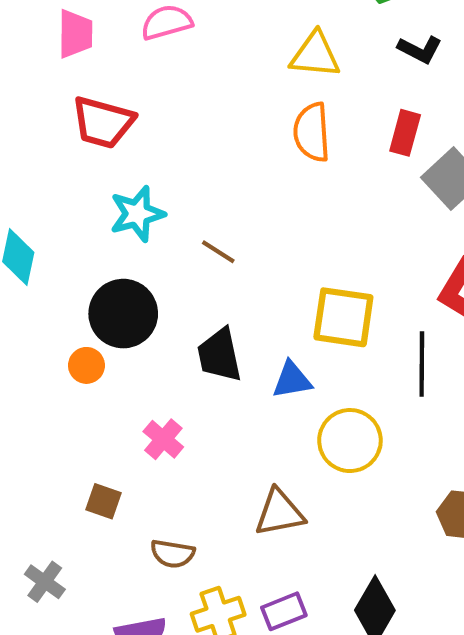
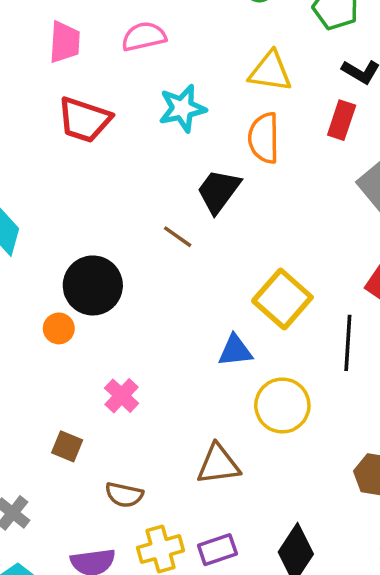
red rectangle: (405, 133) -> (342, 120), moved
cyan star: (137, 214) -> (182, 108), moved
yellow square: (343, 317) -> (282, 299), turned 30
black trapezoid: (219, 355) -> (219, 191), moved, turned 45

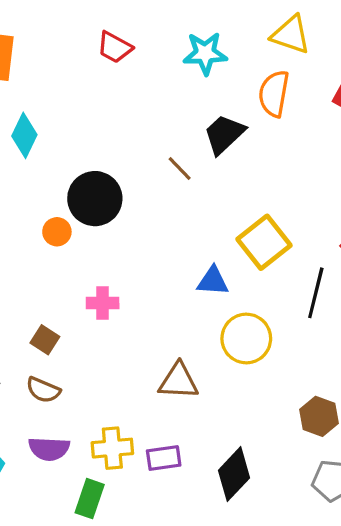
red trapezoid: (84, 120) -> (115, 47), size x0.7
pink cross: (122, 396) -> (103, 303), turned 36
brown semicircle: (124, 495) -> (43, 390), moved

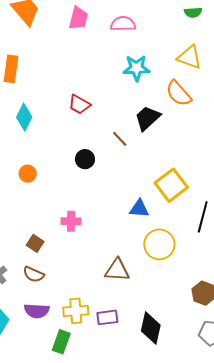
red trapezoid: (115, 47) -> (79, 105), moved
orange semicircle: (274, 94) -> (179, 93), turned -52
black circle: (95, 199) -> (85, 159), moved, size x0.6
orange circle: (57, 232) -> (28, 174), moved
black diamond: (234, 474) -> (151, 328), turned -32

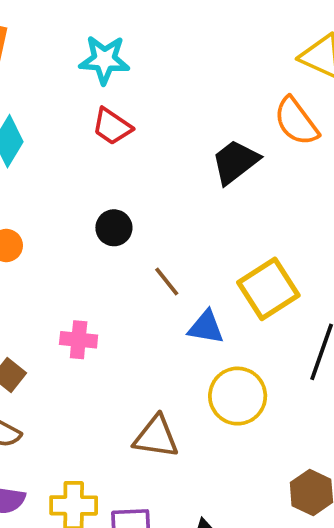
cyan star: (136, 68) -> (104, 60), moved
brown line: (120, 139) -> (167, 281), moved

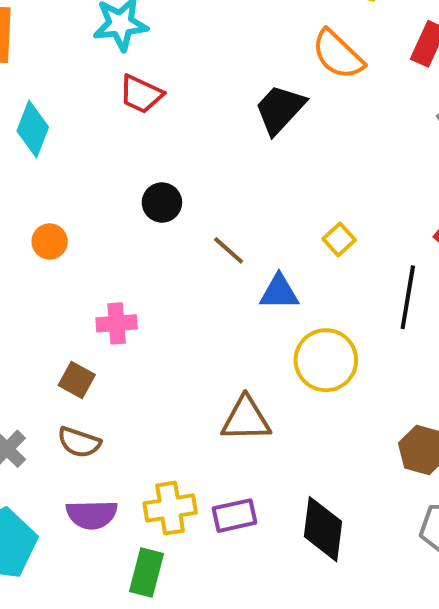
yellow square: (268, 289) -> (339, 239), size x0.5
pink cross: (79, 340) -> (117, 323), moved

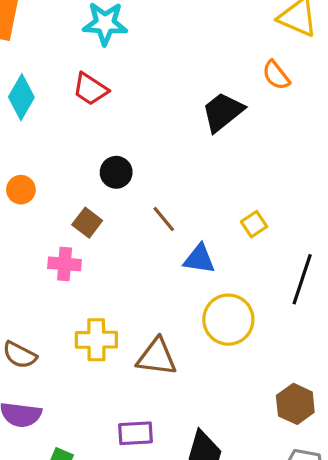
orange semicircle: (338, 55) -> (276, 75), size x0.7
red trapezoid: (141, 94) -> (90, 89), moved
brown square: (77, 380) -> (87, 223), moved
yellow cross: (170, 508) -> (96, 340), moved

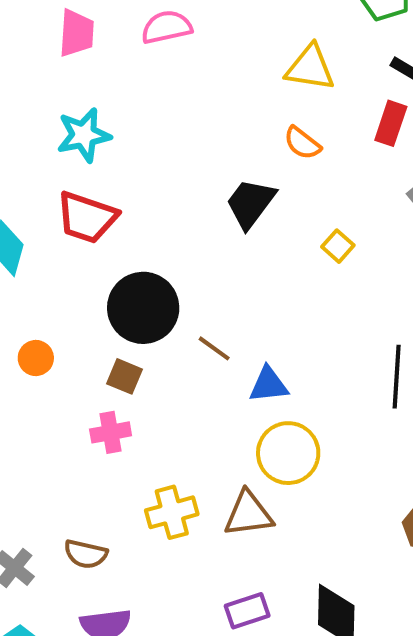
red trapezoid: (90, 89) -> (87, 217), size x1.4
black circle: (116, 172) -> (143, 308), size x1.8
yellow square: (254, 224) -> (338, 246), moved
yellow circle: (228, 320) -> (288, 453), moved

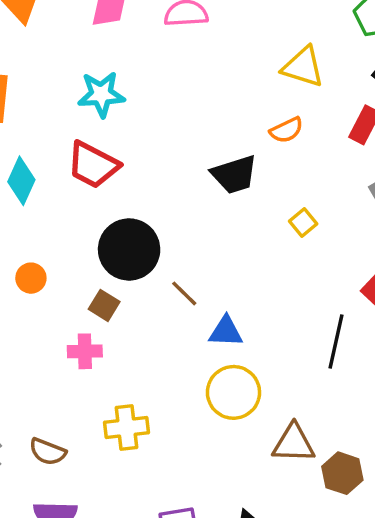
orange semicircle: (302, 143) -> (286, 130), turned -72
black trapezoid: (251, 203) -> (234, 175), turned -153
brown triangle: (249, 514) -> (294, 443), moved

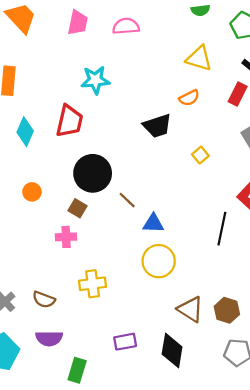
cyan star: (101, 94) -> (95, 80), moved
red trapezoid: (93, 165) -> (69, 121), turned -104
brown triangle: (294, 443) -> (190, 309), moved, turned 32

